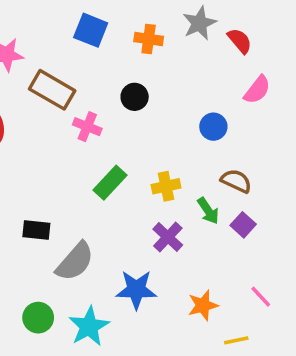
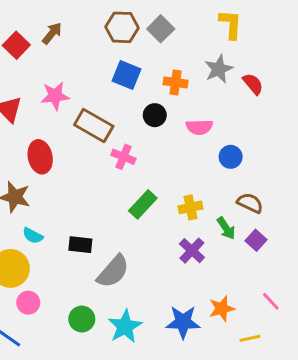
pink semicircle: (257, 90) -> (199, 127), moved, turned 50
black circle: (135, 97) -> (155, 115), moved
blue star: (136, 290) -> (183, 322), moved

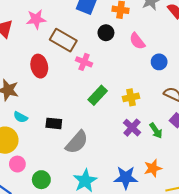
pink semicircle: (199, 127) -> (137, 41), turned 54
red ellipse: (40, 157) -> (39, 66), moved
green arrow: (226, 228) -> (156, 131), moved
green circle: (82, 319) -> (41, 180), moved

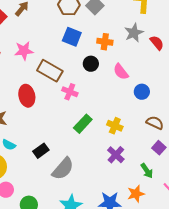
yellow cross: (131, 97) -> (115, 126), turned 35
black rectangle: (54, 123) -> (41, 151), turned -42
green arrow: (156, 131) -> (147, 171), moved

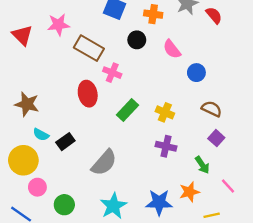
red ellipse: (27, 96) -> (88, 94), moved
black rectangle: (41, 151) -> (65, 142), moved
purple cross: (116, 155) -> (166, 146), turned -30

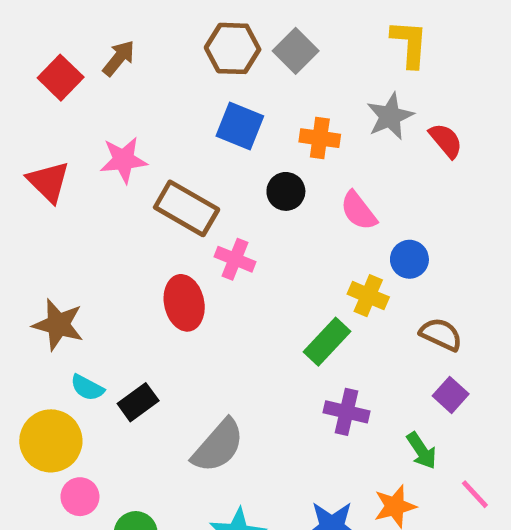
green rectangle: (127, 110) -> (327, 342), moved
yellow cross: (165, 112) -> (368, 296), moved

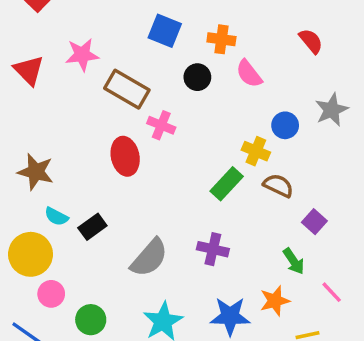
gray star: (390, 116) -> (332, 110), moved
pink semicircle: (359, 211) -> (249, 74), moved
brown semicircle: (441, 334) -> (278, 186), moved
purple cross: (346, 412) -> (213, 249), moved

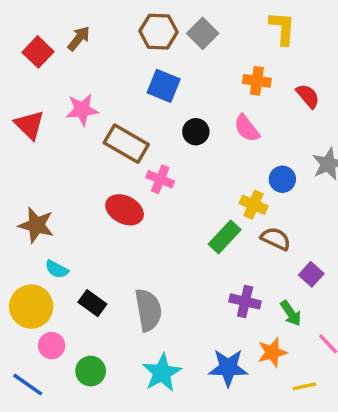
orange cross: (221, 39) -> (257, 81), moved
red ellipse: (125, 156) -> (125, 210), turned -51
black rectangle: (92, 227) -> (92, 303), moved, turned 72
purple cross: (213, 249) -> (245, 301), moved
gray semicircle: (149, 258) -> (148, 310), turned -51

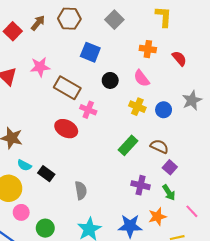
brown hexagon: (158, 32) -> (69, 19), moved
yellow cross: (254, 205) -> (137, 107), moved
purple square: (311, 274) -> (170, 167), moved
black rectangle: (92, 303) -> (46, 174), moved
gray semicircle: (148, 310) -> (81, 190), size x0.7

